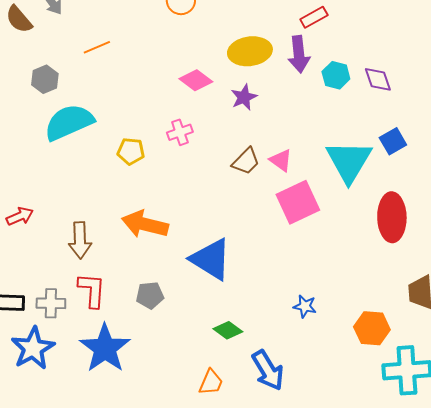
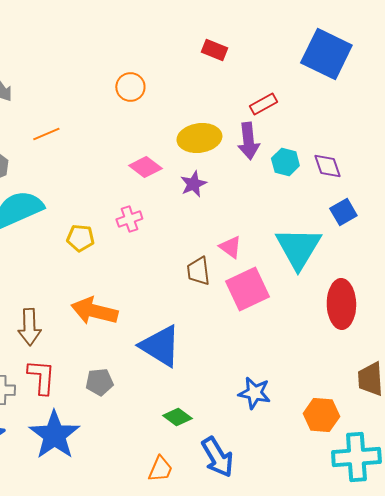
blue square: (393, 141) -> (343, 212), moved
brown trapezoid: (246, 161) -> (198, 271), moved, turned 128
blue star: (305, 306) -> (254, 393), size x1.4

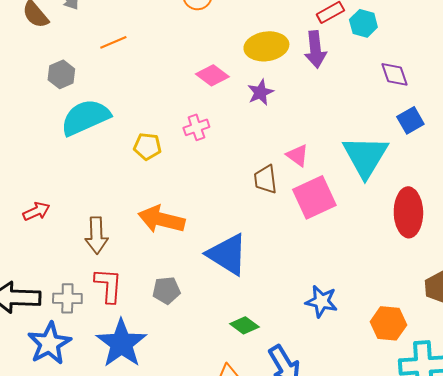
cyan hexagon: (285, 162) -> (363, 23), moved

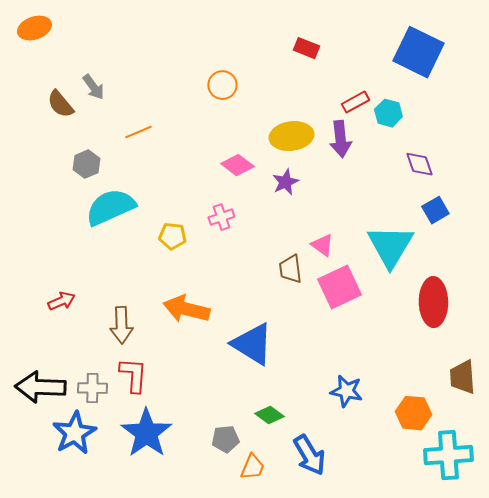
gray pentagon: (166, 290) -> (225, 439), moved

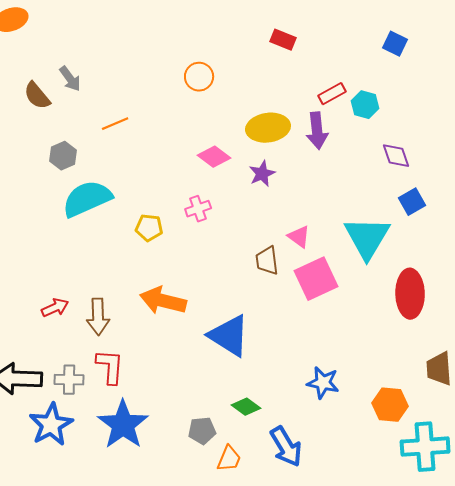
blue square: (418, 52) -> (395, 44), size x0.5
red arrow: (61, 301) -> (55, 308), moved

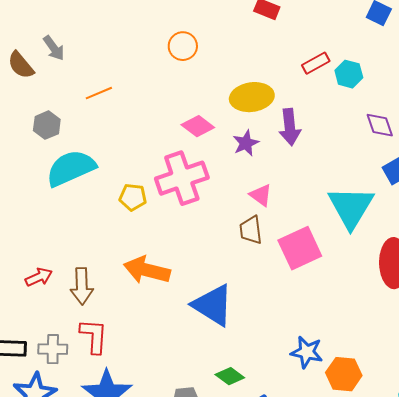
purple arrow: (317, 131) -> (290, 127), moved
pink cross: (198, 209) -> (182, 178), size x2.0
pink triangle: (299, 237) -> (261, 195), moved
orange hexagon: (390, 405) -> (344, 374), moved

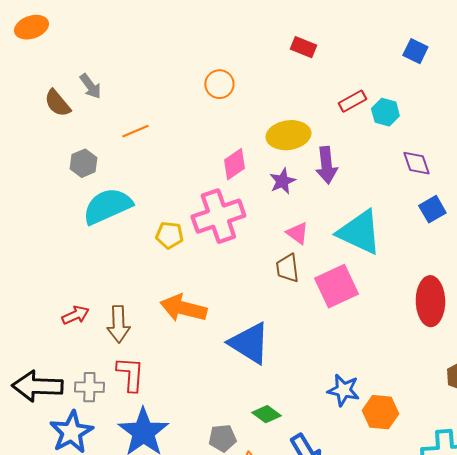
pink diamond: (198, 126) -> (234, 164), turned -72
cyan triangle: (351, 207) -> (359, 232), moved, turned -36

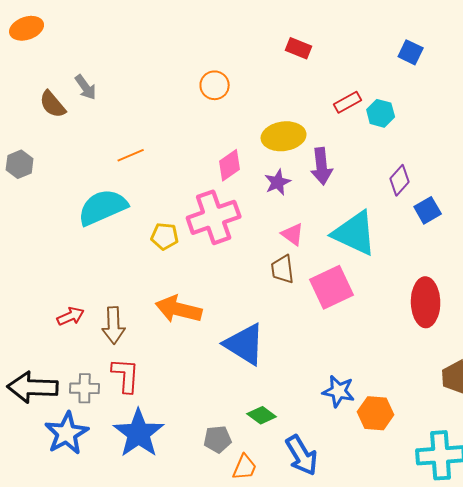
orange line: (135, 131) -> (131, 155), moved
gray hexagon: (83, 163) -> (20, 164), moved
purple diamond: (416, 163) -> (400, 180), moved, turned 60

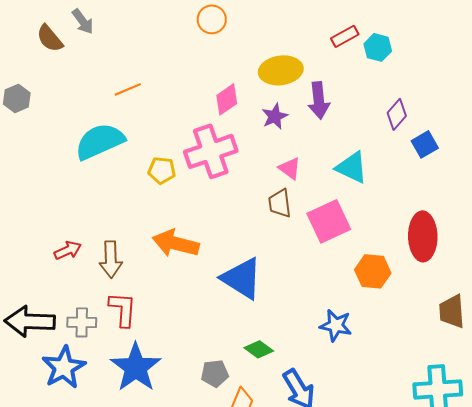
cyan triangle: (355, 233) -> (352, 167), size x0.7
orange hexagon: (376, 413) -> (373, 271), moved

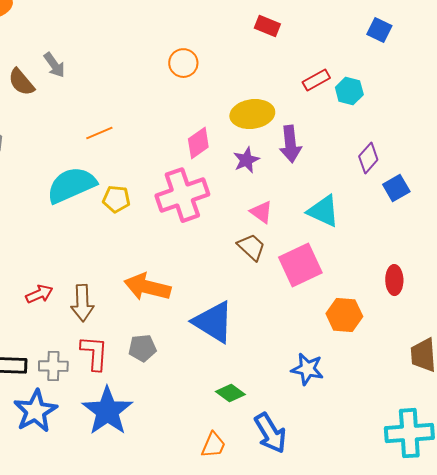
yellow pentagon: (162, 170) -> (116, 199), moved
brown trapezoid: (280, 203) -> (251, 247), turned 140
red ellipse: (423, 236) -> (394, 280), size x0.6
gray pentagon: (215, 373) -> (142, 348), moved

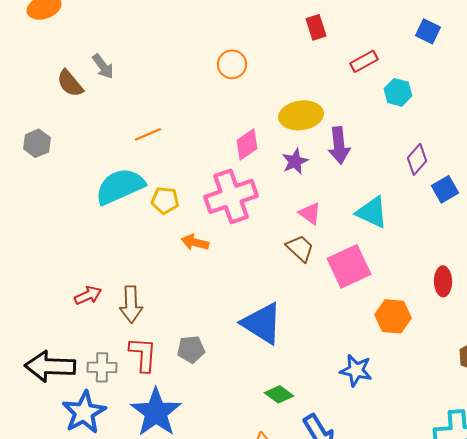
red rectangle: (267, 26) -> (316, 27), turned 50
red rectangle: (316, 80) -> (364, 61), moved
orange arrow: (147, 287) -> (195, 242), moved, size x0.6

